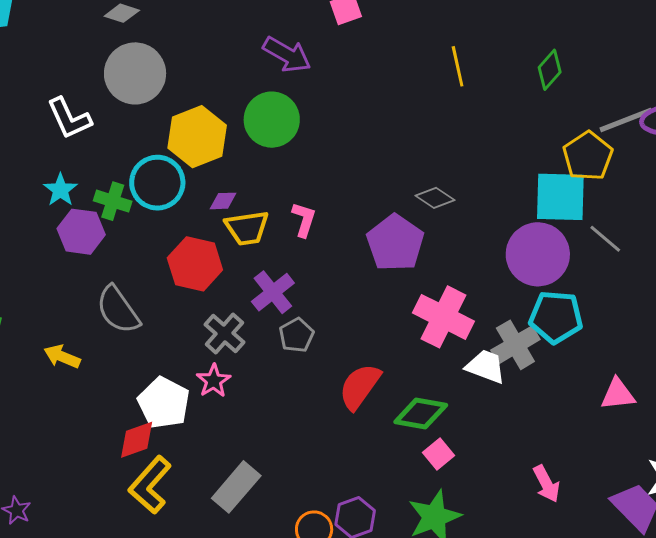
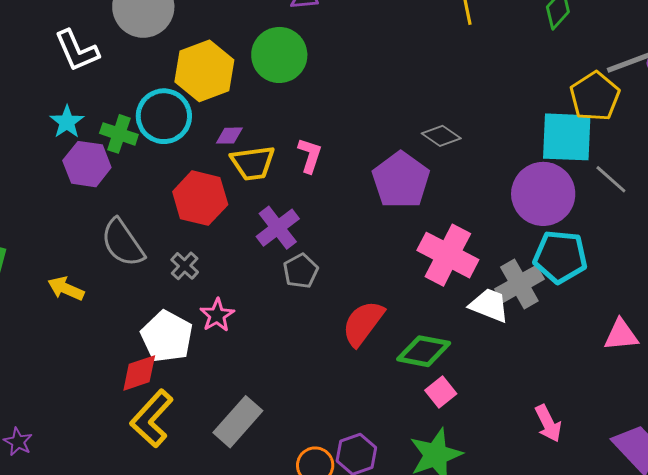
gray cross: (224, 333) -> (185, 266), moved, size x0.7

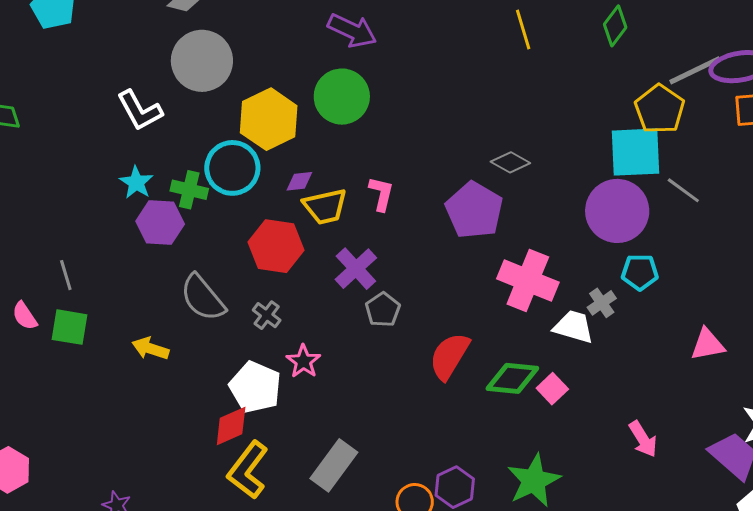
cyan pentagon: (560, 257) -> (640, 272), size x0.7
gray cross: (519, 284) -> (602, 303), size x0.6
pink square: (441, 392) -> (552, 389), moved

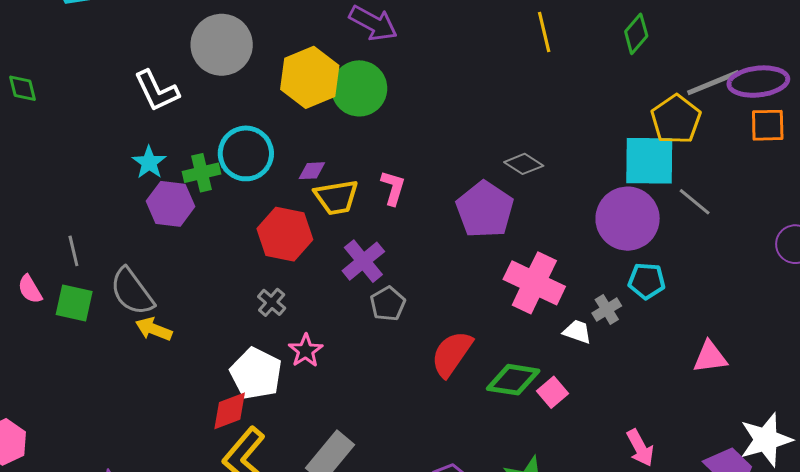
yellow hexagon: (269, 119) -> (310, 77), moved
green cross: (189, 190) -> (202, 173), turned -30
gray semicircle: (203, 298) -> (132, 292), moved
white trapezoid: (574, 327) -> (577, 332), size x0.7

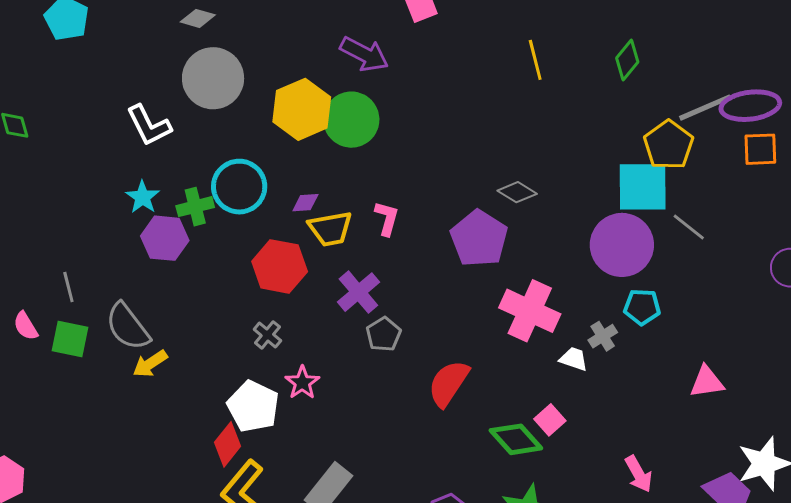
yellow arrow: (154, 329) -> (150, 364), turned -54
green diamond: (513, 380) -> (516, 439), moved, turned 40
red diamond: (230, 411) -> (227, 444), turned -30

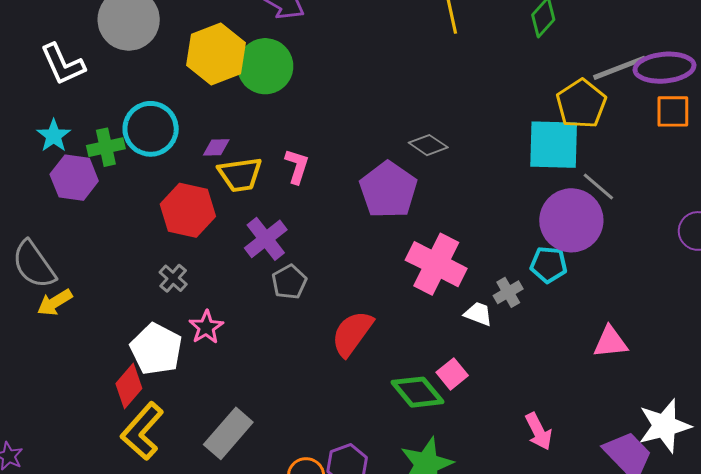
purple circle: (622, 245) -> (571, 220), moved

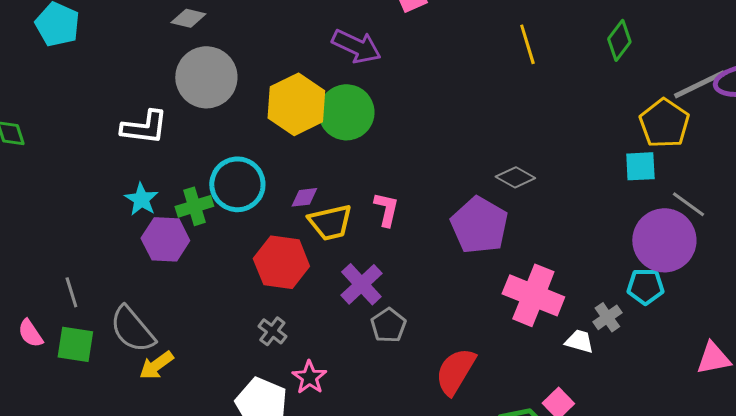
white L-shape: (63, 64) -> (144, 127), turned -54
cyan square: (554, 145) -> (640, 166), size x0.6

